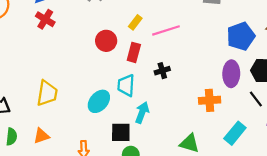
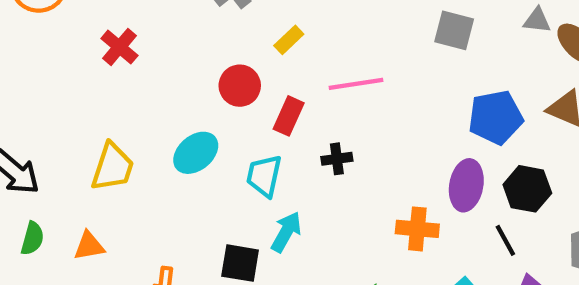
red cross: (45, 19) -> (119, 47), moved
yellow rectangle: (135, 22) -> (289, 40), moved
cyan ellipse: (99, 101) -> (196, 153), moved

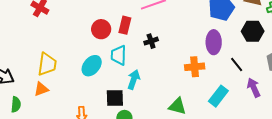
red circle: (240, 86) -> (101, 29), moved
cyan ellipse: (196, 153) -> (92, 66), moved
black hexagon: (527, 189) -> (253, 31), moved
orange triangle: (89, 246) -> (41, 89), moved

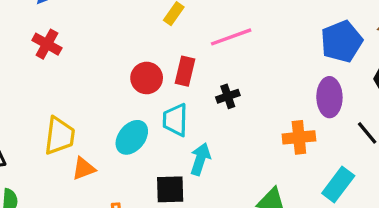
orange triangle: (41, 89) -> (84, 169), moved

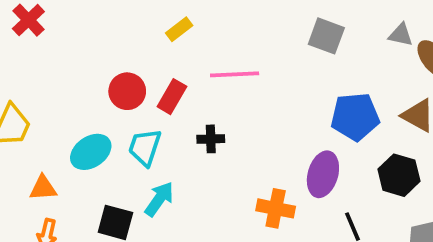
orange triangle: (84, 169) -> (43, 188), moved

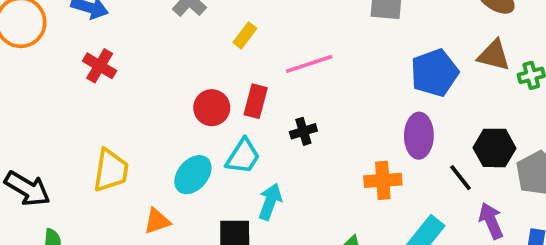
cyan trapezoid: (145, 147) -> (243, 156), turned -150
black hexagon: (399, 175) -> (494, 148), moved

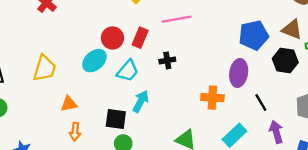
black hexagon: (494, 148) -> (285, 60), moved
cyan ellipse: (193, 175) -> (94, 61), moved

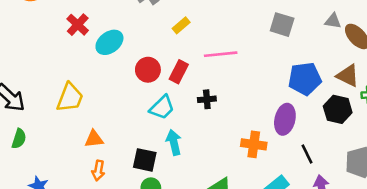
cyan ellipse: (94, 61) -> (109, 42), moved
cyan arrow: (141, 101) -> (174, 142), turned -45

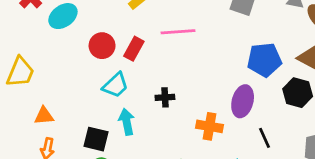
black cross: (207, 99) -> (165, 97), moved

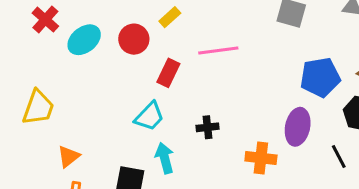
red circle: (102, 46) -> (134, 39), moved
orange triangle: (44, 116) -> (69, 156), turned -30
black line: (264, 138) -> (339, 156), moved

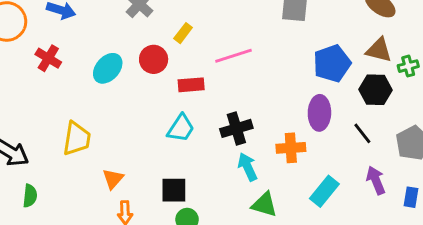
red cross: (45, 20) -> (48, 58), moved
red rectangle: (168, 73) -> (191, 85), turned 70
black cross: (207, 127) -> (236, 128), size x1.5
cyan arrow: (165, 158) -> (247, 167), moved

